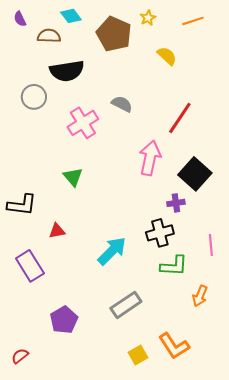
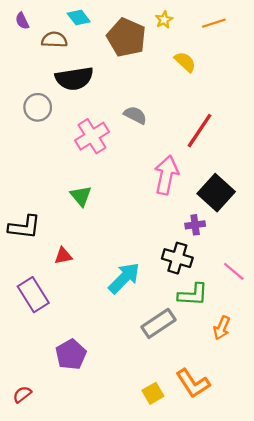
black cross: (160, 233) -> (177, 258), turned 32
pink line: (211, 245) -> (234, 271), turned -45
gray rectangle: (126, 305) -> (159, 323), moved

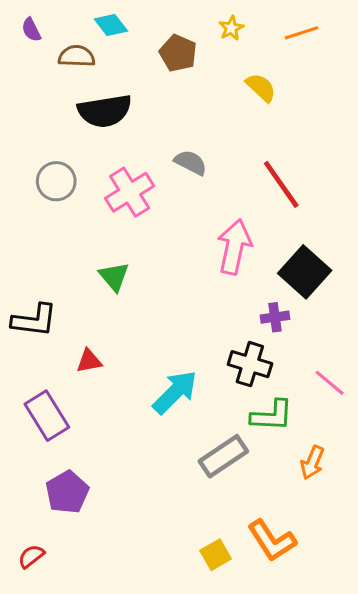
brown pentagon: (126, 37) -> (178, 53), size x0.7
gray circle: (38, 107) -> (56, 181), moved
red line: (200, 131) -> (281, 184), turned -69
purple pentagon: (71, 354) -> (67, 492), moved

